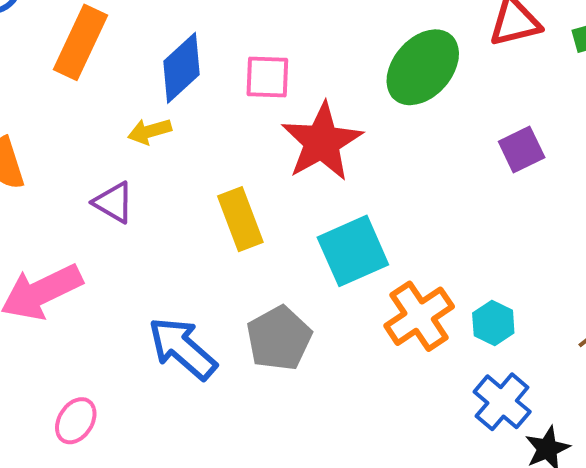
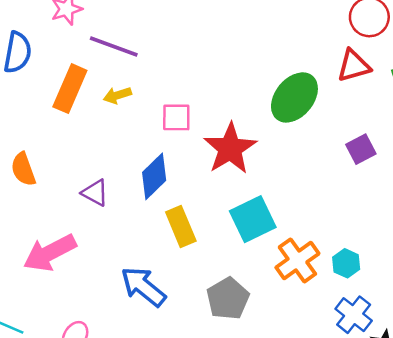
blue diamond: (181, 68) -> (154, 176), moved
pink square: (267, 77) -> (176, 117), moved
yellow arrow: (150, 131) -> (117, 95), moved
yellow rectangle: (240, 219) -> (181, 227), moved
gray pentagon: (279, 338) -> (228, 299), moved

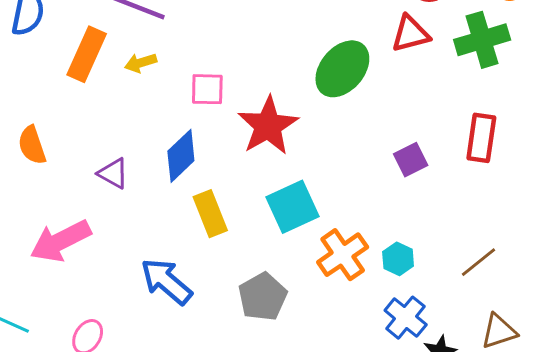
purple square: (361, 149) -> (411, 160), moved

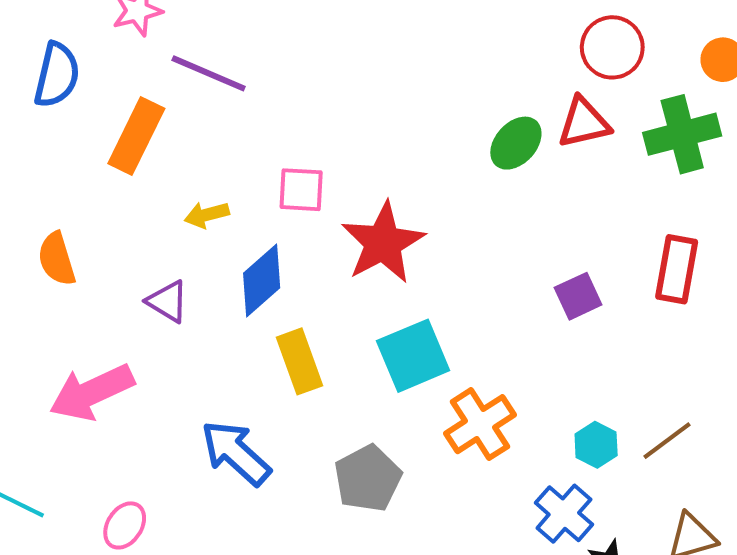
yellow arrow: (141, 63) -> (207, 215), moved
green ellipse: (342, 69) -> (516, 143), moved, size x0.7
cyan hexagon: (398, 259) -> (596, 445), moved

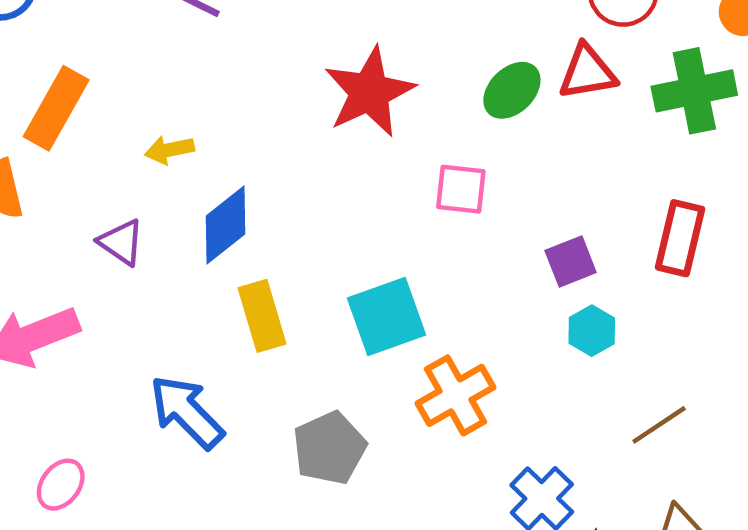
orange rectangle: (136, 136) -> (56, 108), moved
pink square: (301, 190) -> (461, 189), moved
red star: (383, 243) -> (369, 92), moved
cyan hexagon: (596, 445) -> (592, 331), moved

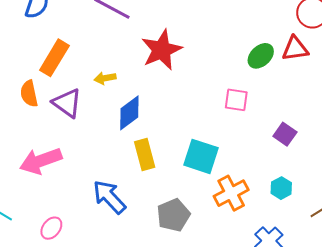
red star: (369, 92) -> (162, 50), moved
purple triangle: (121, 242) -> (67, 103), moved, size x1.4
purple square: (571, 262) -> (285, 134), turned -35
cyan square: (386, 316) -> (201, 156), turned 36
cyan hexagon: (592, 331) -> (281, 188), moved

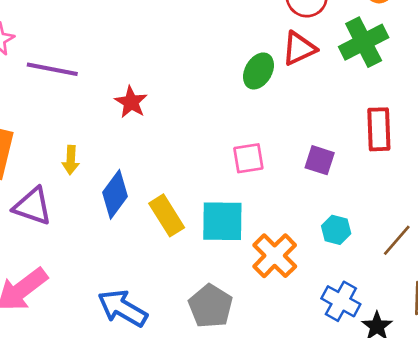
red star: (162, 50) -> (131, 102), size x0.6
yellow arrow: (105, 78) -> (71, 160), turned -60
pink square: (236, 100) -> (248, 158), moved
yellow rectangle: (145, 154) -> (167, 215), moved

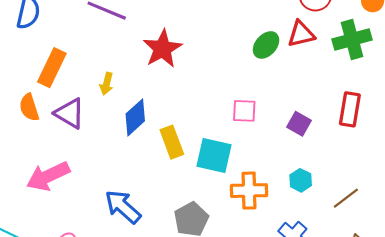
red star: (131, 102) -> (162, 49), size x1.5
orange cross: (275, 256) -> (249, 191), turned 32

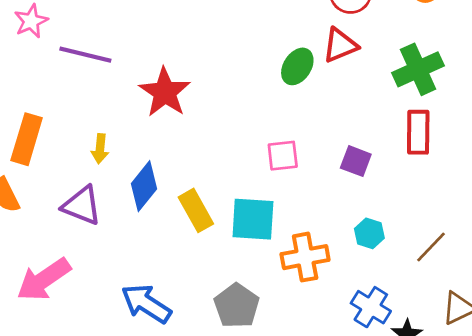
green cross: (352, 39) -> (418, 69), moved
purple triangle: (70, 113) -> (82, 205), moved

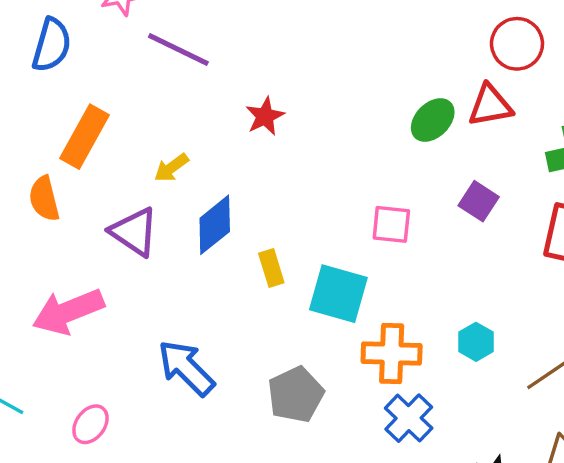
red star: (165, 92) -> (265, 116), size x0.6
yellow arrow: (100, 149) -> (171, 168), turned 36
purple square: (356, 161) -> (479, 201), moved
yellow rectangle: (196, 210) -> (271, 268), size x0.7
blue cross: (371, 307) -> (409, 418), moved

